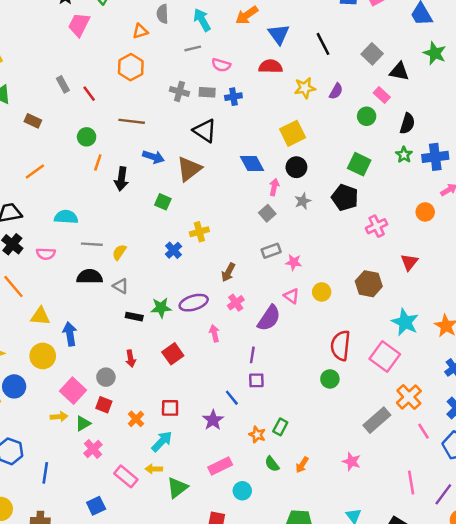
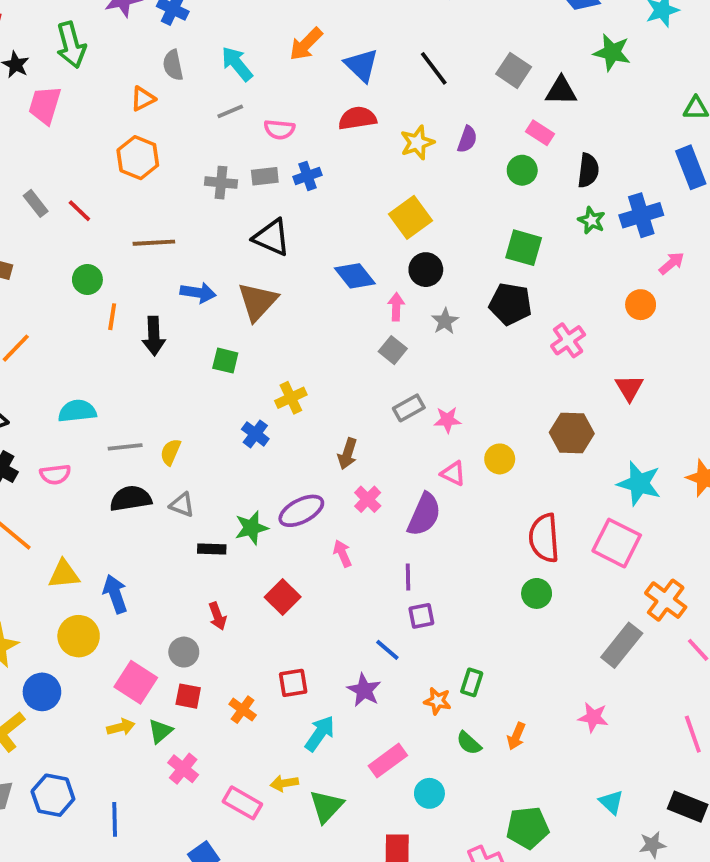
cyan arrow: (162, 441) -> (320, 733), moved

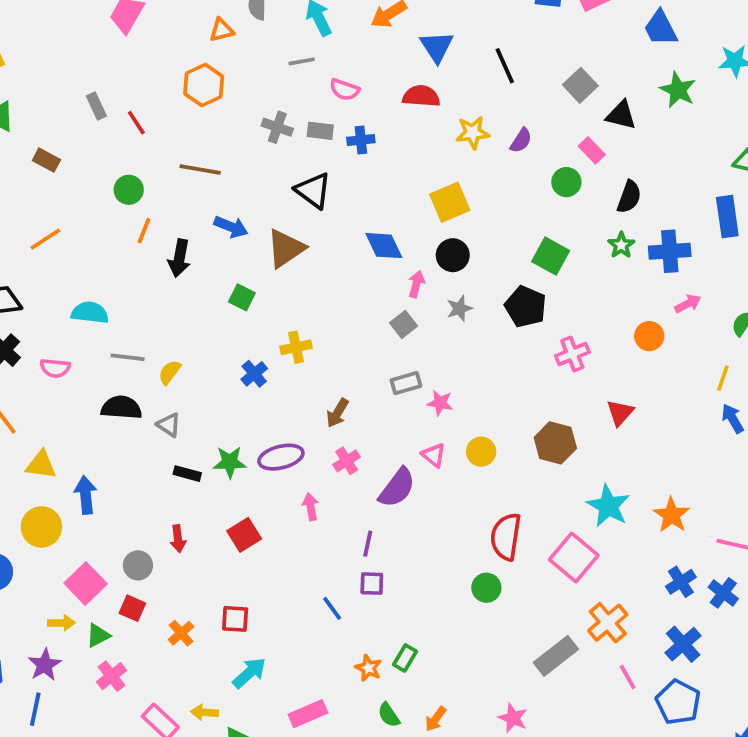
purple star: (364, 690) -> (45, 665), moved

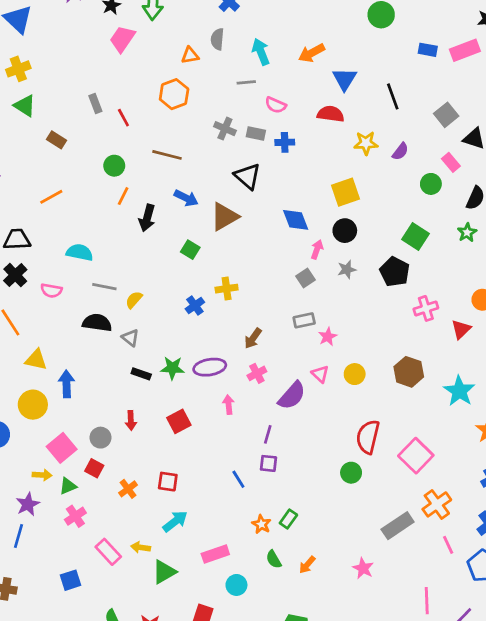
pink star: (440, 403) -> (328, 337), turned 30
red triangle: (620, 413) -> (461, 329), moved
cyan star: (608, 506) -> (459, 391), moved

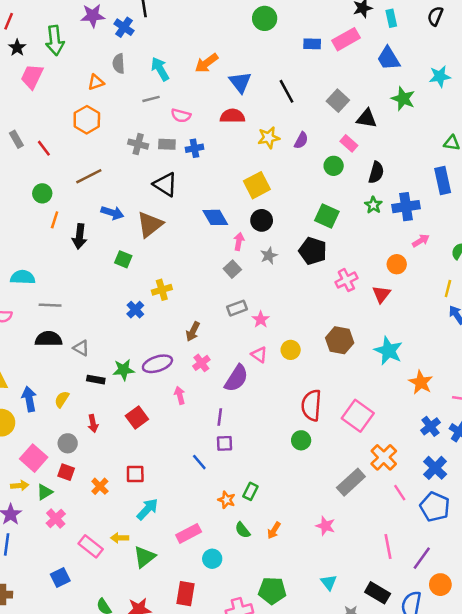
brown line: (167, 155) -> (89, 176), turned -32
yellow semicircle: (134, 300) -> (62, 399), moved

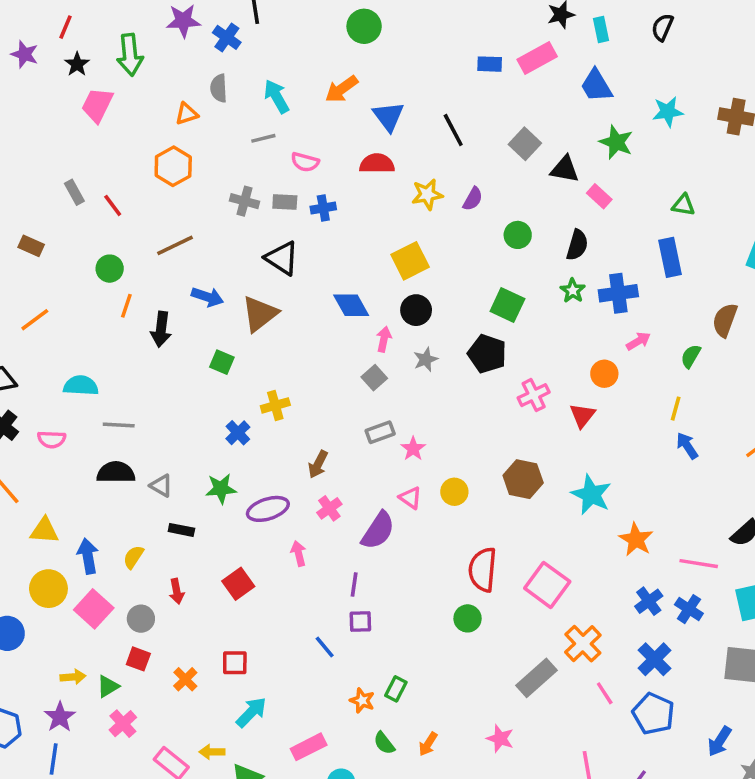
green circle: (265, 18) -> (364, 26), moved
pink rectangle: (349, 143) -> (599, 196), moved
green star: (124, 370) -> (221, 489), moved
pink square: (34, 458) -> (94, 609), moved

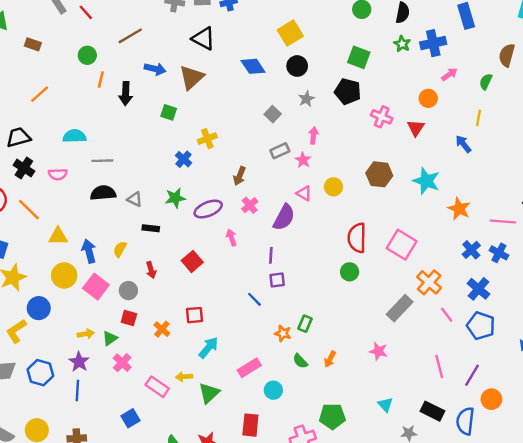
pink arrow: (384, 339) -> (313, 135), moved
pink cross: (534, 395) -> (382, 117), turned -36
blue arrow: (687, 446) -> (463, 144), moved

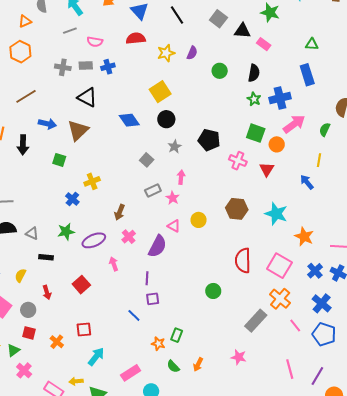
green square: (359, 57) -> (256, 133), moved
pink arrow: (449, 74) -> (294, 124), size x1.6
red semicircle: (357, 238) -> (243, 261), moved
pink square: (402, 245) -> (279, 266), moved

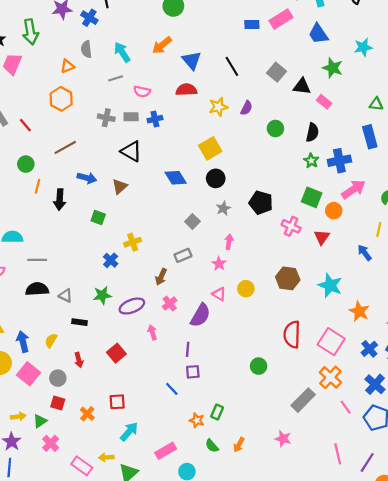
brown triangle: (78, 130) -> (120, 186), size x0.7
gray rectangle: (153, 191) -> (183, 255), moved

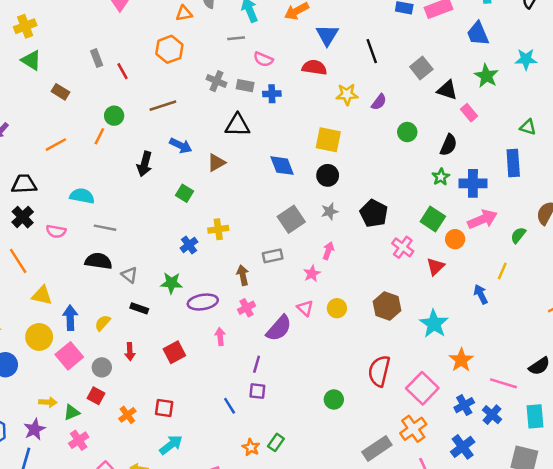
yellow square: (210, 148) -> (328, 140), turned 30
black triangle: (131, 151) -> (237, 125), turned -40
orange line: (37, 186) -> (99, 136), moved
gray square: (192, 221) -> (291, 219), size x1.5
brown arrow: (161, 277) -> (243, 275), turned 133

